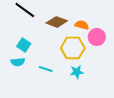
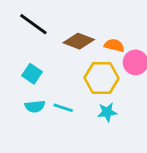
cyan semicircle: (18, 62) -> (35, 106), moved

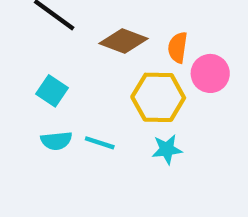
orange semicircle: (114, 45) -> (178, 47), turned -96

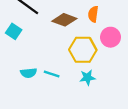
orange semicircle: (178, 47) -> (93, 14), moved
cyan square: (52, 91) -> (14, 31), moved

